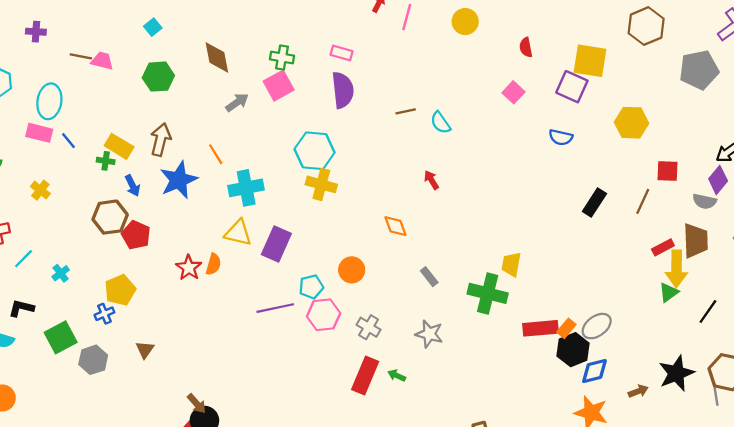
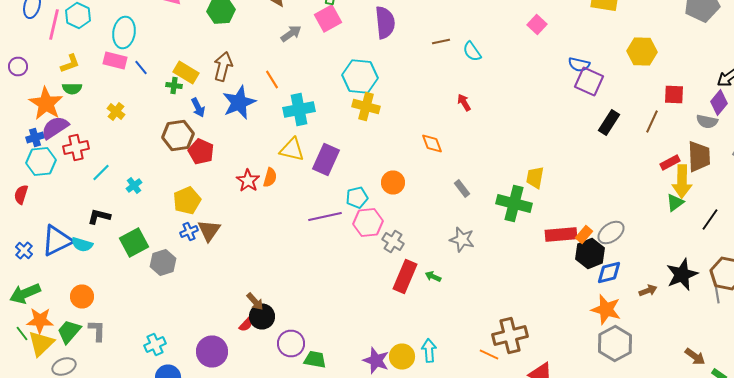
purple square: (572, 87) -> (589, 82), moved
blue cross: (104, 314) -> (189, 232), moved
gray cross: (369, 327) -> (393, 242), moved
brown triangle: (145, 350) -> (209, 230), moved, size x1.4

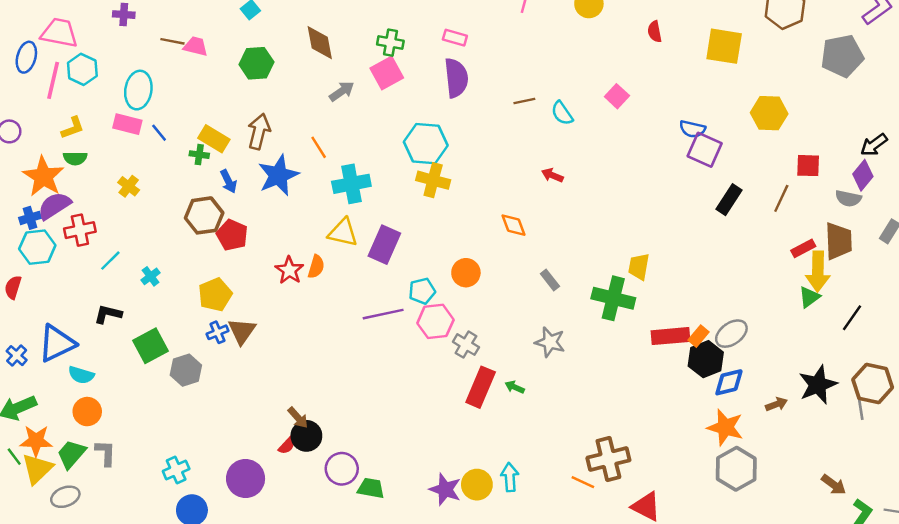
pink square: (537, 24) -> (617, 96), moved
red arrow: (464, 102) -> (552, 175), turned -36
cyan semicircle: (82, 244) -> (81, 375), moved

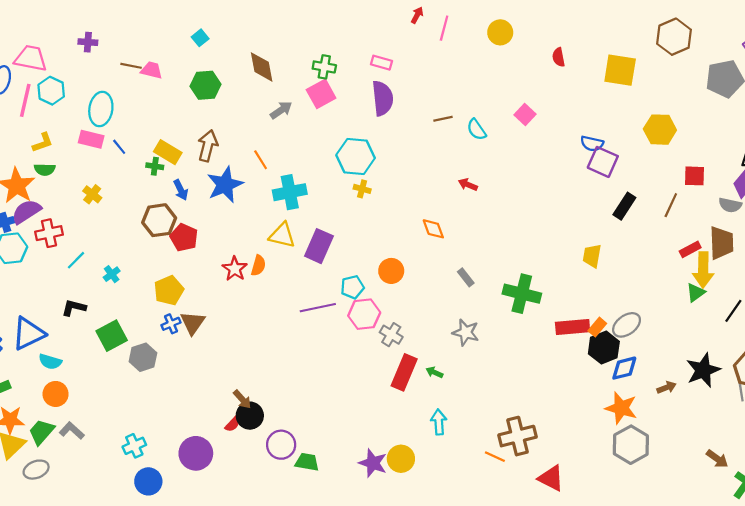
yellow cross: (433, 180) -> (362, 189), size x0.6
yellow trapezoid: (639, 267) -> (592, 256), moved
gray L-shape: (105, 453) -> (72, 431), turned -50
cyan arrow: (510, 477) -> (439, 422), moved

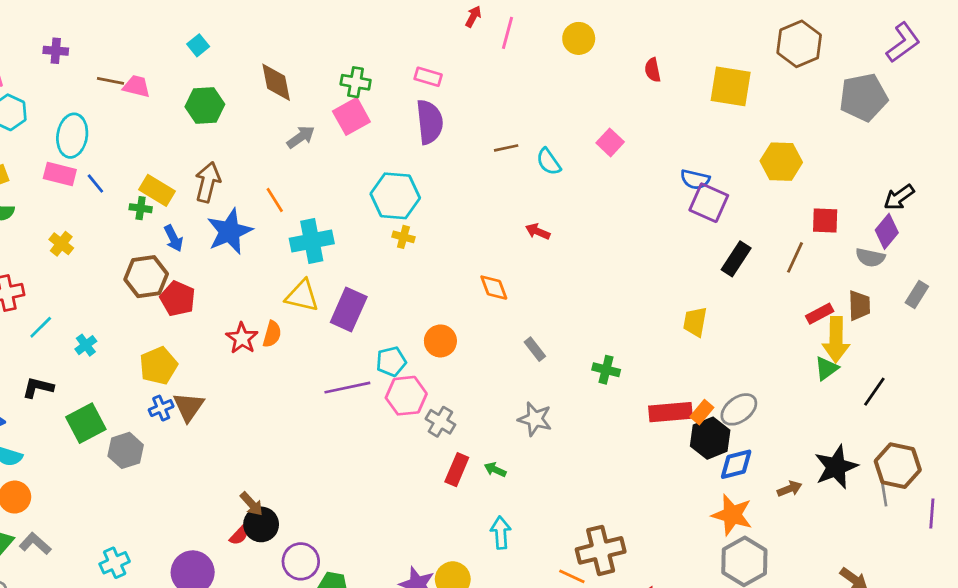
brown trapezoid: (722, 243) -> (859, 305), size x0.7
green cross: (522, 294) -> (606, 370), size x0.6
red rectangle: (404, 372) -> (457, 470), size x0.7

